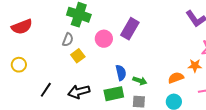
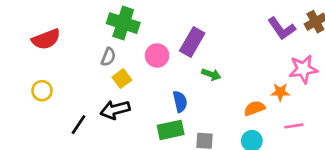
green arrow: (140, 81) -> (211, 74), moved
black arrow: (79, 92) -> (115, 110), moved

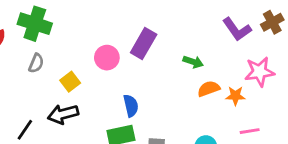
green cross: (123, 23) -> (35, 24), moved
gray semicircle: (108, 57) -> (36, 63), moved
green arrow: (211, 74) -> (193, 62), moved
orange semicircle: (255, 108) -> (209, 89), moved

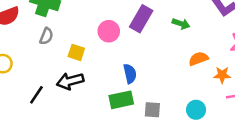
green arrow: (193, 62) -> (181, 24), moved
yellow square: (70, 82) -> (76, 52), turned -35
orange star: (235, 96) -> (222, 75), moved

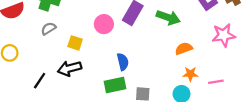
green arrow: (181, 24) -> (168, 17), size x1.5
gray semicircle: (46, 36) -> (48, 29), turned -144
orange star: (222, 75) -> (190, 74), moved

